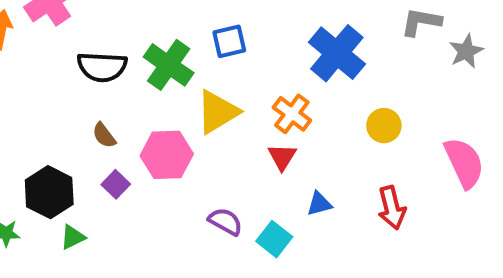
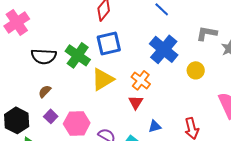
blue square: (229, 41) -> (109, 43), size x1.4
yellow circle: (384, 126) -> (196, 70), moved
brown semicircle: (104, 135) -> (45, 91), turned 80
pink hexagon: (167, 155) -> (77, 123), moved

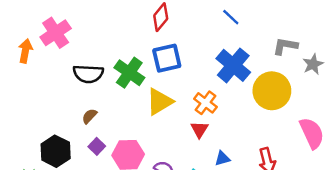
yellow circle: (196, 70) -> (272, 91), size x1.8

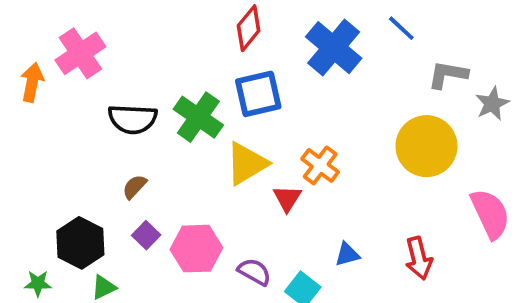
blue line: (231, 17) -> (401, 28), moved
blue cross: (233, 65) -> (334, 48), moved
red triangle: (199, 129) -> (287, 198), moved

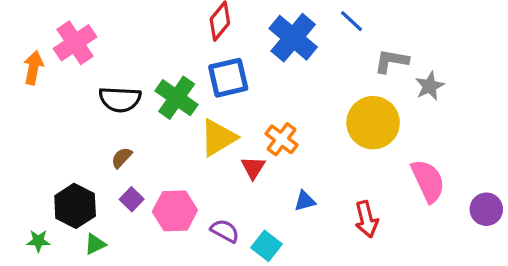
blue triangle: (347, 254) -> (305, 201), moved

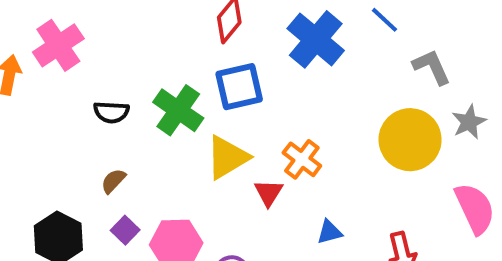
gray L-shape: (391, 61) -> (432, 67), turned 56
gray star: (430, 86) -> (469, 122), moved
black semicircle: (120, 99) -> (111, 112), size x0.7

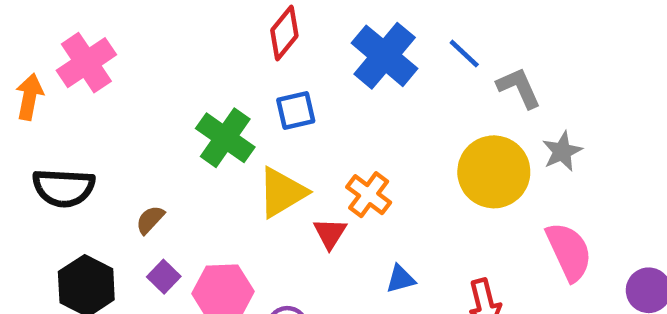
blue line: (384, 20) -> (464, 54), moved
blue square: (239, 87) -> (296, 110), size x0.7
black semicircle: (111, 112) -> (64, 188), moved, size x1.5

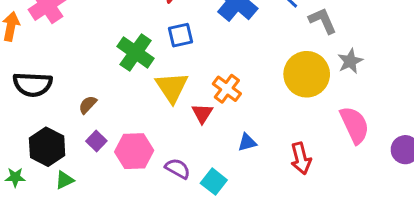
yellow triangle: (282, 192) -> (172, 87), turned -33

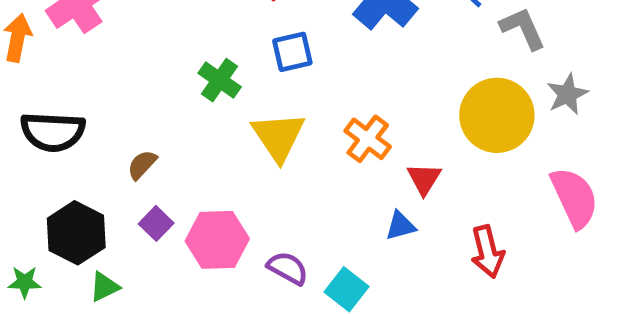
green cross: (136, 52) -> (220, 80), size x0.7
red triangle: (202, 113) -> (424, 179), moved

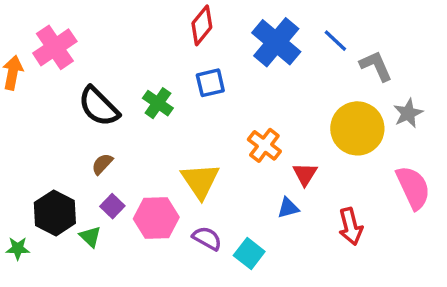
black semicircle: (53, 132) -> (99, 106), moved, turned 42
yellow triangle: (278, 136) -> (200, 181), moved
green triangle: (104, 287) -> (90, 237), moved, turned -50

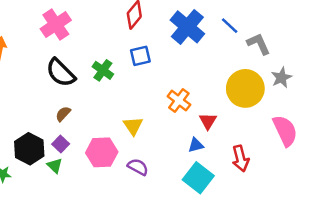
pink cross: (55, 47) -> (56, 24), moved
yellow triangle: (200, 181) -> (133, 126), size x0.7
purple square: (112, 206) -> (61, 144), moved
cyan square: (249, 254) -> (198, 178), moved, size x1.4

